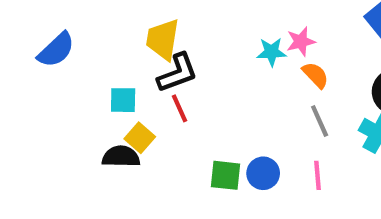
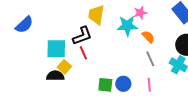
yellow trapezoid: (163, 39) -> (96, 15), moved
pink star: (301, 42) -> (140, 13), moved
cyan star: (272, 52) -> (127, 26), size x1.5
cyan square: (123, 100) -> (56, 49), size x1.5

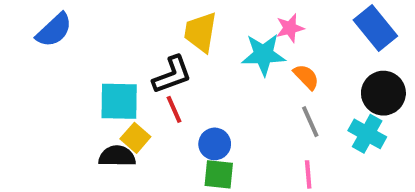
blue semicircle: (24, 25) -> (54, 30), moved
blue circle: (123, 84) -> (215, 144), moved

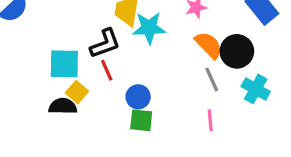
cyan star: (263, 54) -> (149, 28), moved
orange semicircle: (306, 77) -> (209, 45), size x1.4
black circle: (383, 93) -> (237, 51), moved

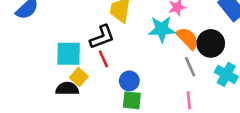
cyan star: (149, 28) -> (162, 29), moved

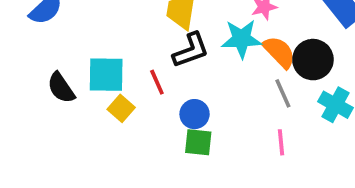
black L-shape: (102, 37) -> (191, 50), moved
black semicircle: (67, 89) -> (61, 88), moved, turned -125

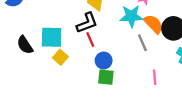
black L-shape: (191, 50) -> (87, 23), moved
red line: (157, 82) -> (90, 39), moved
gray line: (283, 93) -> (142, 43), moved

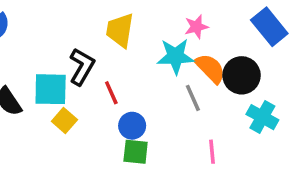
black L-shape: (87, 23) -> (82, 67), moved, turned -40

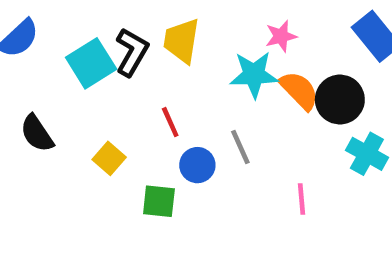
black L-shape: (82, 67) -> (132, 52), moved
cyan square: (51, 89) -> (91, 63), moved, turned -33
gray line: (193, 98) -> (240, 147), moved
green square: (136, 152) -> (159, 201), moved

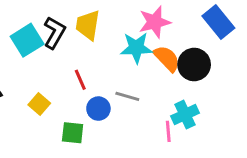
pink star: (281, 36) -> (155, 22), size x1.5
gray line: (240, 147) -> (127, 96), turned -50
cyan cross: (367, 154) -> (185, 115), moved, turned 36

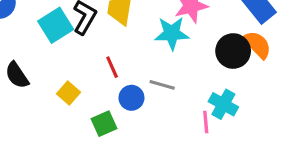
orange semicircle: (167, 58) -> (257, 45), moved
cyan cross: (185, 115) -> (223, 104), turned -36
green square: (73, 133) -> (104, 124), turned -30

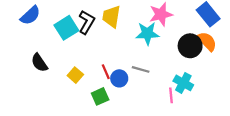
red line: (112, 67) -> (106, 72), moved

